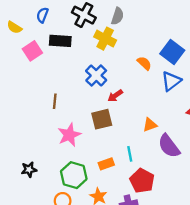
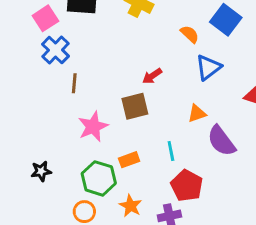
blue cross: (96, 75) -> (56, 50), moved
blue triangle: (171, 81) -> (208, 67), moved
orange rectangle: (106, 164) -> (129, 160), moved

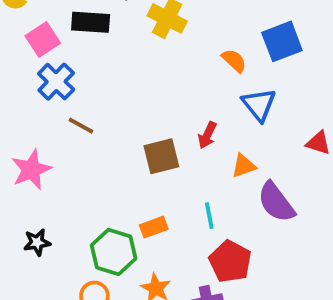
blue square: (226, 20) -> (282, 41), turned 32
blue triangle: (208, 67) -> (259, 105), turned -32
red arrow: (152, 76) -> (207, 135), moved, turned -30
brown line: (74, 83) -> (81, 126), turned -66
pink star: (93, 126) -> (31, 170), moved

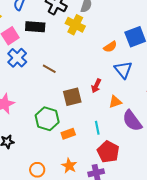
orange semicircle: (234, 61) -> (110, 47), turned 104
brown line: (81, 126) -> (49, 69), moved
green hexagon: (114, 252) -> (47, 119), moved

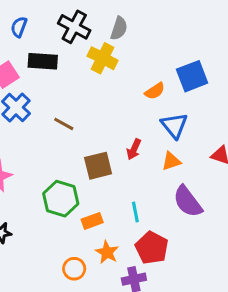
orange triangle: (115, 102) -> (171, 161), moved
orange star: (69, 166) -> (107, 252), moved
orange circle: (37, 170) -> (74, 269), moved

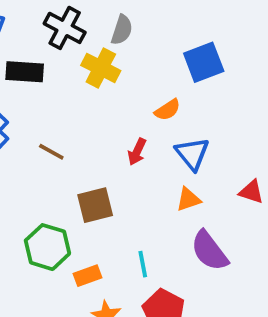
blue square: (192, 76) -> (204, 62), moved
red arrow: (134, 149) -> (137, 152), moved

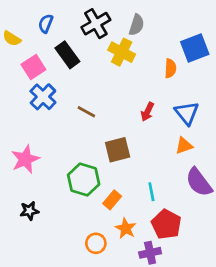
black cross: (65, 28) -> (96, 24), turned 32
black rectangle: (25, 72) -> (67, 55), turned 50
orange semicircle: (167, 110) -> (170, 68), moved, turned -54
orange rectangle: (87, 276) -> (112, 200), turned -30

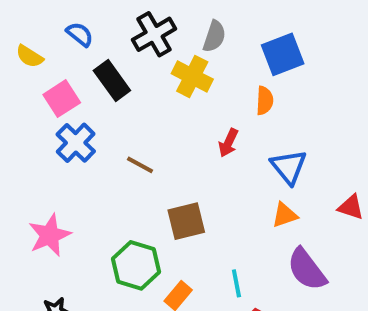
blue semicircle: (46, 24) -> (80, 34), turned 108
blue square: (195, 48) -> (283, 54), moved
red arrow: (147, 112) -> (228, 143), moved

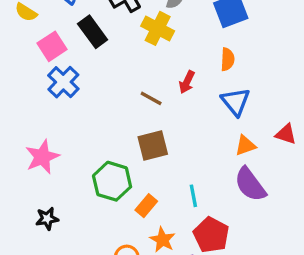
orange semicircle: (265, 101) -> (227, 59), moved
brown line: (140, 165) -> (151, 98), moved
orange triangle: (285, 215) -> (245, 145), moved

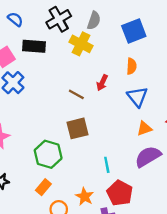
black rectangle: (93, 32) -> (34, 46), turned -50
purple semicircle: (250, 184) -> (148, 157), turned 96
orange rectangle: (146, 206) -> (43, 187), moved

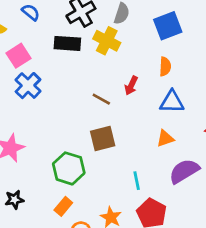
black rectangle: (34, 46) -> (67, 43), moved
blue triangle: (137, 97) -> (172, 102), turned -50
orange triangle: (144, 128) -> (165, 139), moved

